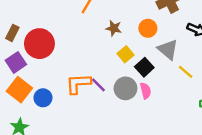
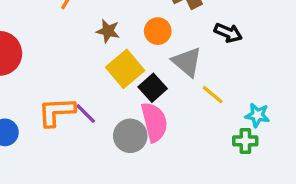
yellow square: (125, 54) -> (125, 69), size x1.5
gray circle: (125, 88) -> (130, 136), moved
pink semicircle: (146, 91) -> (154, 122), size x1.6

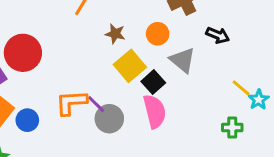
yellow line: (213, 95) -> (241, 88), moved
cyan star: (257, 115) -> (259, 100), moved, turned 30
gray circle: (130, 136) -> (109, 119), moved

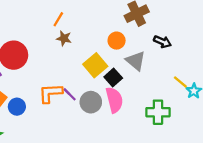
brown star: (115, 34) -> (64, 38), moved
gray circle: (109, 119) -> (91, 102), moved
green cross: (232, 127) -> (158, 112), moved, size x1.5

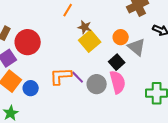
brown star: (64, 38) -> (85, 27), moved
orange circle: (117, 41) -> (121, 37), moved
yellow square: (95, 65) -> (90, 41), moved

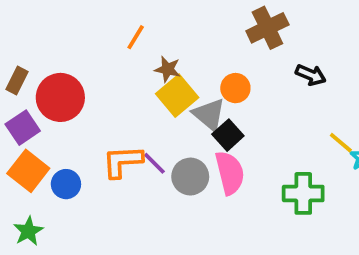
gray triangle: (137, 47) -> (209, 114), moved

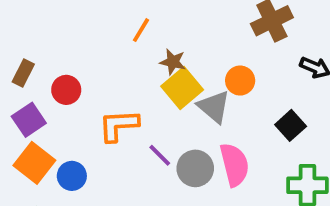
red circle: (60, 97) -> (66, 90), size x0.6
black square: (228, 135) -> (291, 125), moved
orange L-shape: (122, 161) -> (119, 125), moved

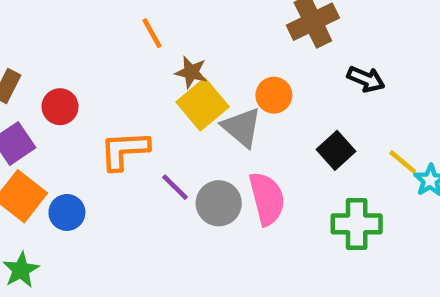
orange line: (141, 30) -> (152, 33), turned -60

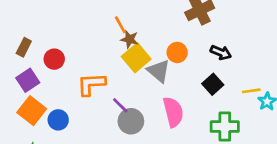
orange line: (152, 33) -> (120, 25), moved
black arrow: (366, 79) -> (221, 52), moved
yellow line: (403, 162) -> (251, 91), turned -48
gray circle: (219, 203) -> (131, 121), moved

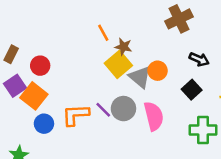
brown star: (130, 39) -> (123, 47), moved
orange circle: (177, 52) -> (158, 71), moved
orange L-shape: (91, 84) -> (76, 115), moved
orange square: (32, 111) -> (34, 96), moved
gray circle: (131, 121) -> (123, 109), moved

